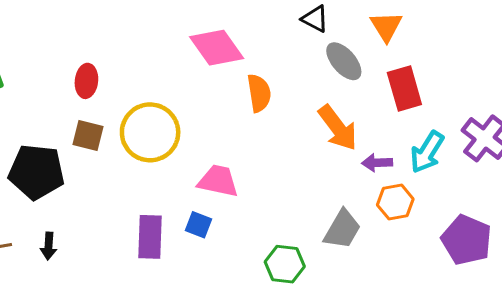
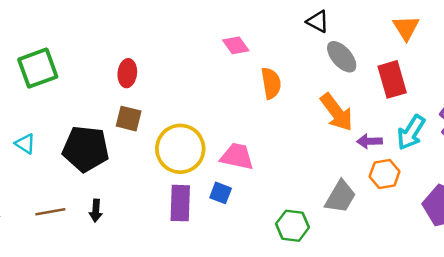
orange triangle: (386, 26) -> (406, 28), moved
pink diamond: (217, 48) -> (236, 45), size x0.6
yellow circle: (150, 132) -> (180, 149), moved

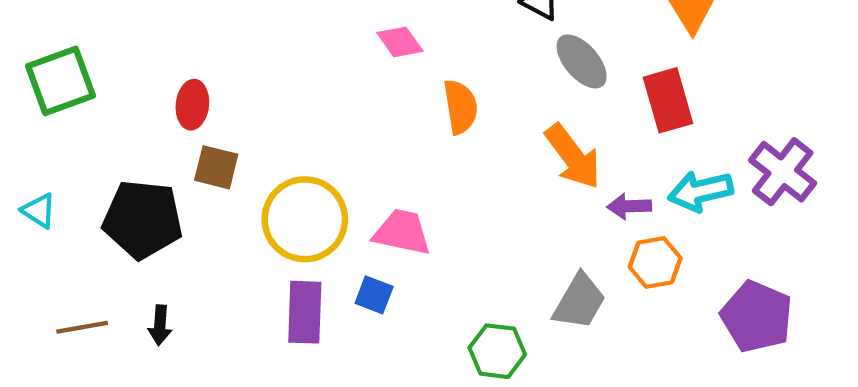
red ellipse: (127, 73) -> (192, 105), moved
cyan arrow: (411, 132) -> (701, 191), turned 45

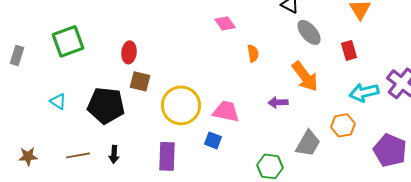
red rectangle: (668, 100) -> (349, 50), size x0.7
orange semicircle: (461, 107) -> (253, 53), size x0.7
purple arrow: (629, 206) -> (278, 102), moved
purple rectangle: (305, 312) -> (167, 156), moved

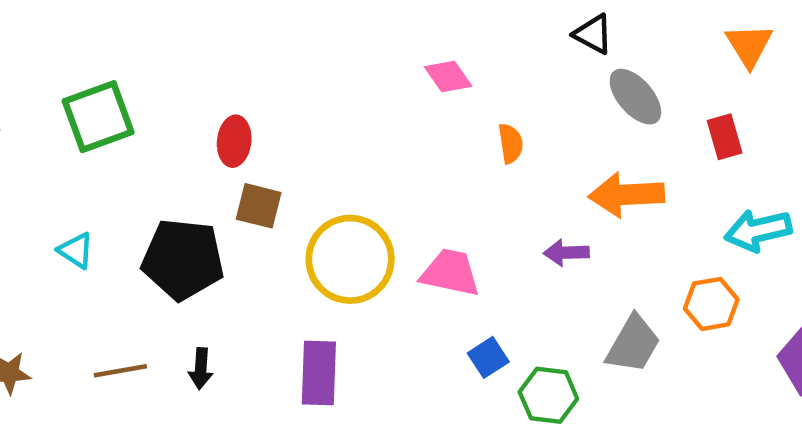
orange arrow: (305, 76) -> (626, 195), turned 124
blue square: (213, 140) -> (488, 357), moved, turned 36

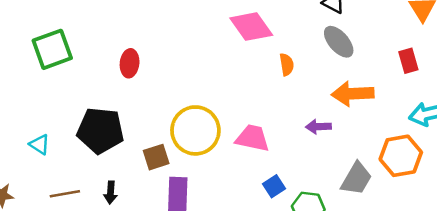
pink diamond: (448, 77) -> (251, 27), size x1.6
gray ellipse: (635, 97) -> (339, 42), moved
brown square: (259, 206) -> (156, 157), moved, turned -32
cyan triangle: (76, 250) -> (40, 144), moved
orange hexagon: (711, 304) -> (401, 156), size x1.4

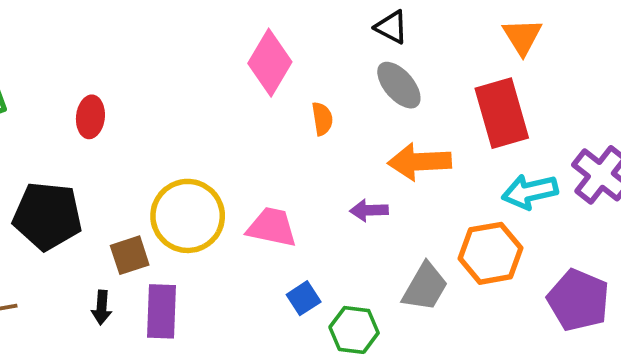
pink diamond: (251, 27) -> (270, 63), turned 66
red rectangle: (408, 61) -> (502, 113), size x1.8
black arrow: (111, 193) -> (102, 308), moved

